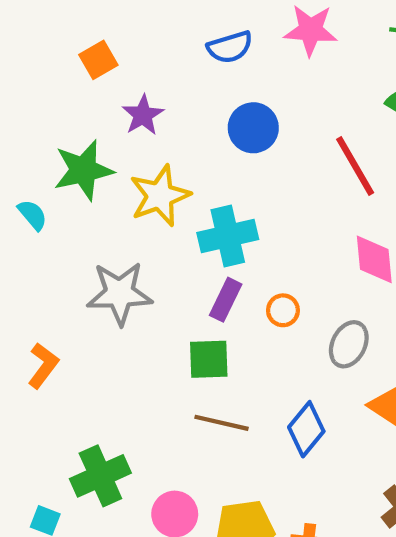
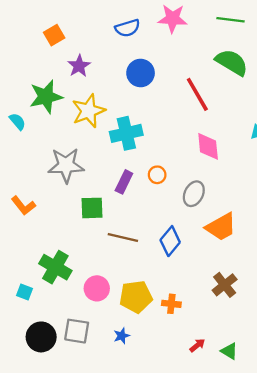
purple rectangle: (226, 300) -> (124, 182), moved
green square: (209, 359) -> (92, 208), moved
orange L-shape: (43, 365) -> (23, 206), turned 105
green cross: (100, 476) -> (55, 267), turned -36

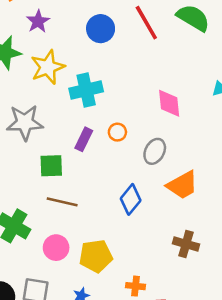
red line: (197, 94) -> (146, 23), moved
brown line: (123, 238) -> (62, 202), moved
brown cross: (225, 285) -> (186, 244), turned -35
orange cross: (171, 304) -> (135, 286), moved

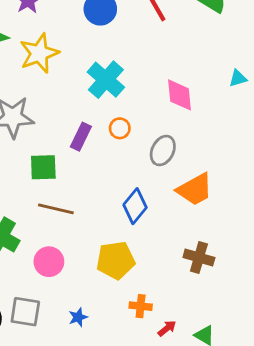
cyan cross: (86, 90) -> (106, 80), moved, turned -36
yellow pentagon: (96, 256) -> (116, 260), moved

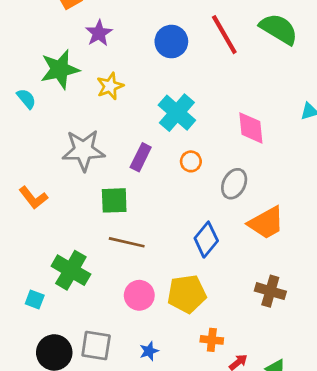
yellow star: (39, 53) -> (110, 86), size x0.7
purple rectangle: (81, 137) -> (141, 157), moved
pink circle: (49, 262) -> (139, 295), moved

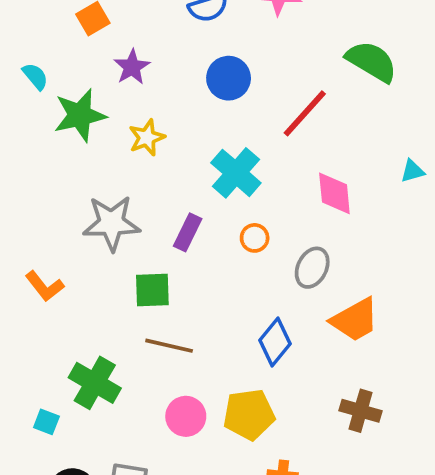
red line: (224, 35) -> (305, 113), moved, turned 72
cyan semicircle: (26, 99) -> (35, 76), moved

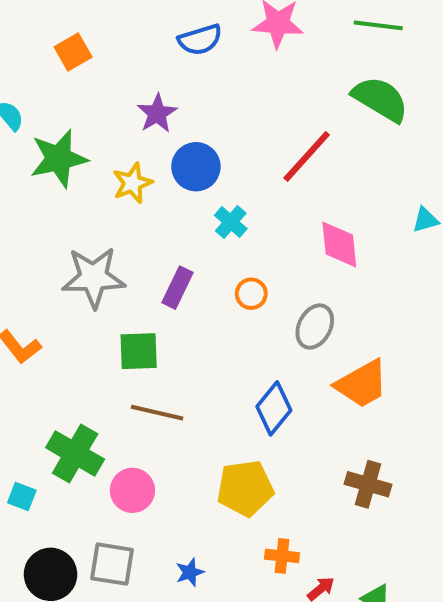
purple star: (132, 67) -> (157, 113), moved
blue circle: (229, 78) -> (196, 167), moved
cyan cross: (236, 173) -> (231, 222), size x0.6
pink circle: (186, 416) -> (132, 490), moved

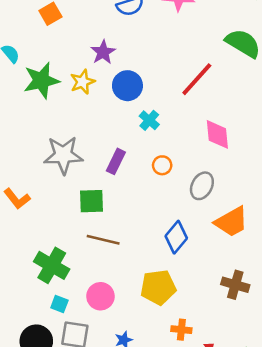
yellow star: (132, 183) -> (83, 82), moved
pink circle: (132, 490) -> (100, 296), moved
cyan square: (22, 497) -> (59, 304), moved

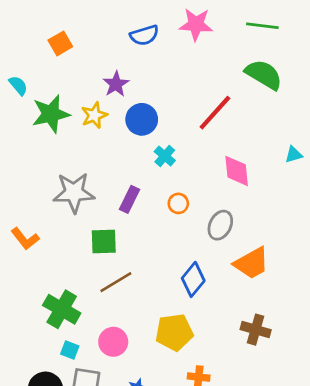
brown line: (103, 240) -> (116, 282), turned -44

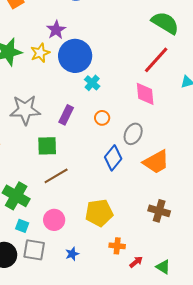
red line: (215, 113) -> (156, 60), moved
blue circle: (142, 119) -> (75, 56), size x1.4
blue diamond: (193, 279) -> (113, 158), moved

